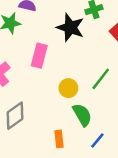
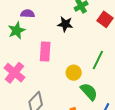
black star: (70, 28) -> (65, 24), size x0.7

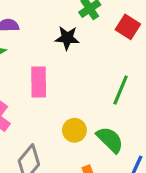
yellow circle: (74, 73) -> (74, 130), moved

